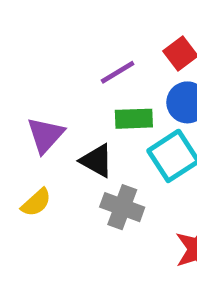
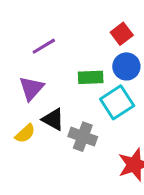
purple line: (118, 72) -> (44, 46), moved
black triangle: (97, 161) -> (53, 119), moved

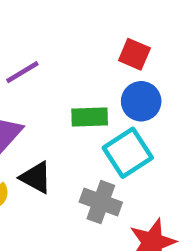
red square: (122, 34) -> (134, 54), turned -30
gray cross: (83, 137) -> (101, 202), moved

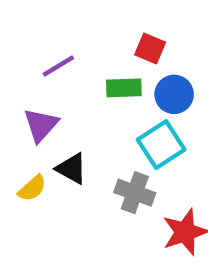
red square: (134, 54) -> (150, 49), moved
green rectangle: (90, 117) -> (124, 88), moved

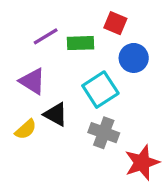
green rectangle: (124, 88) -> (81, 43), moved
purple triangle: (41, 125) -> (32, 81), turned -40
cyan square: (161, 145) -> (100, 90), moved

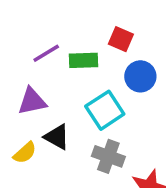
purple triangle: (32, 81) -> (32, 101), turned -44

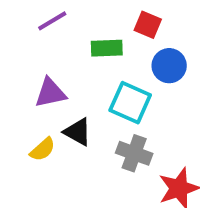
purple line: (46, 53) -> (52, 21), moved
cyan square: (105, 110) -> (130, 103), turned -33

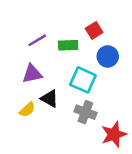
purple line: (52, 21) -> (37, 40), moved
red square: (148, 25) -> (94, 30), turned 35

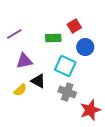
purple line: (37, 40) -> (14, 34), moved

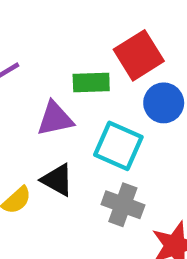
red square: (74, 26) -> (139, 55), size x1.5
purple triangle: (24, 61) -> (55, 119), moved

